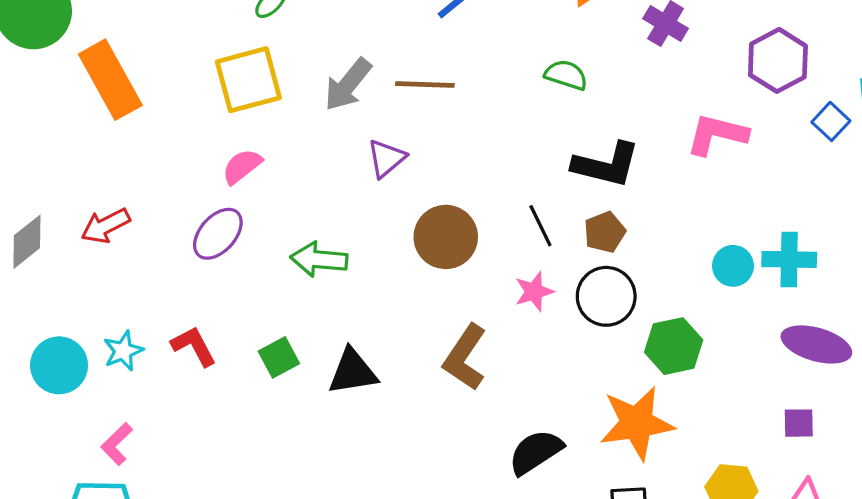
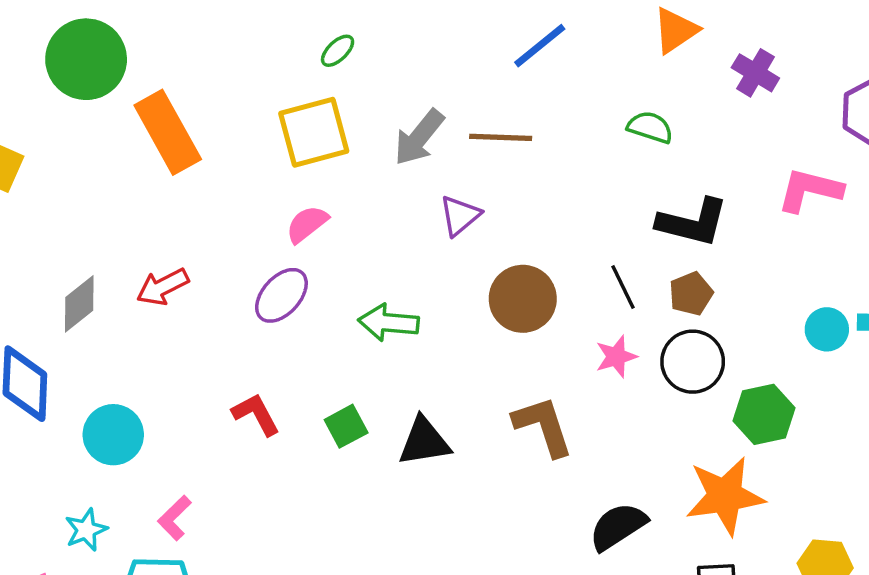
cyan star: (123, 351) -> (86, 530), moved
brown L-shape: (465, 357) -> (543, 426), turned 128

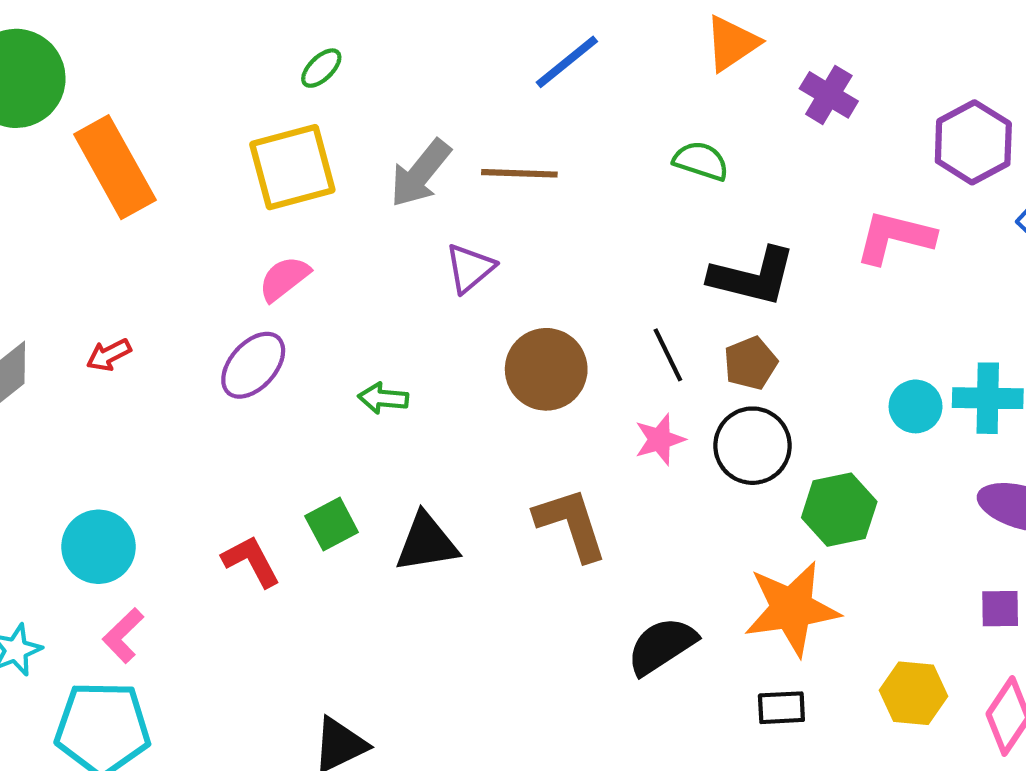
red arrow: (163, 287) -> (109, 355), size x0.7
green arrow: (389, 323) -> (383, 398), size x0.7
red L-shape: (256, 414) -> (251, 561), moved
cyan circle: (113, 435) -> (98, 547), moved

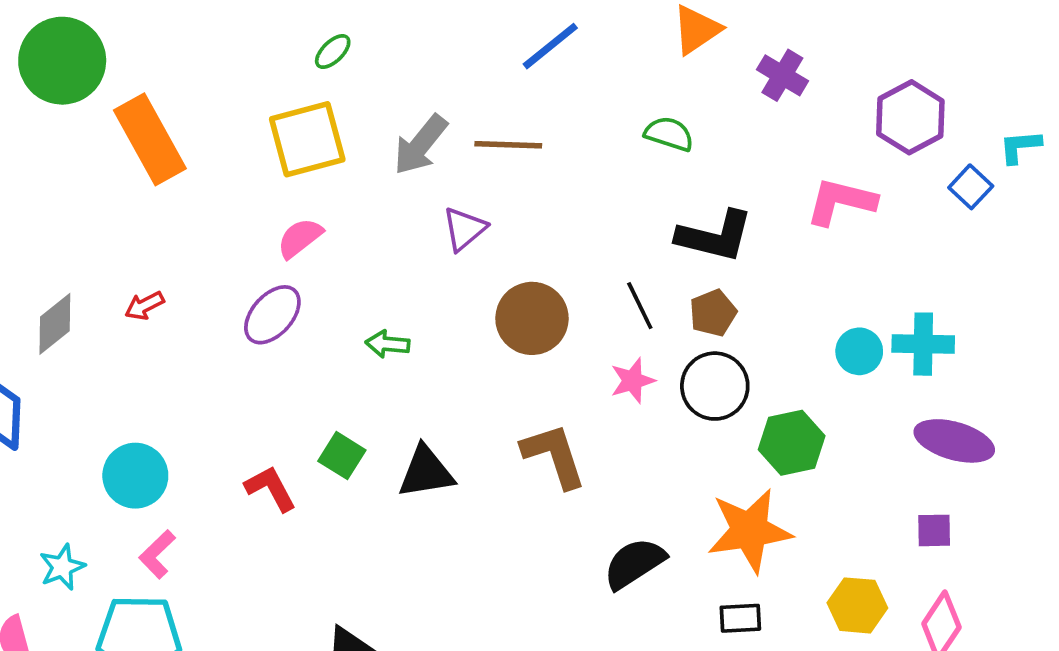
green square: (332, 524) -> (342, 456), turned -30

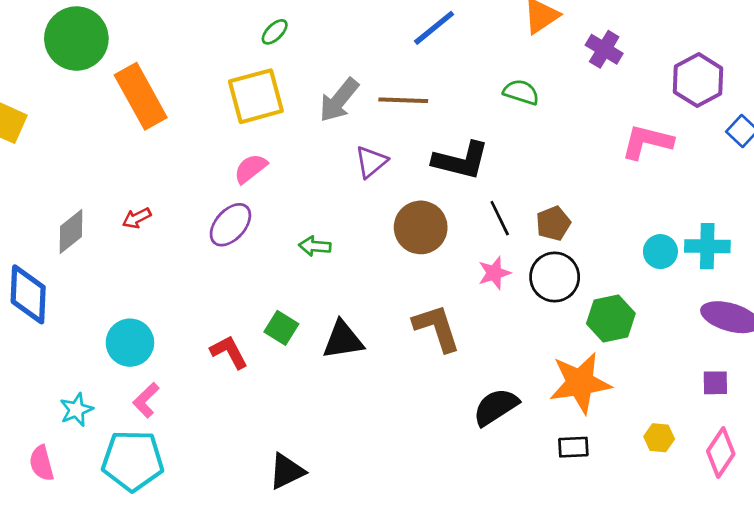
black L-shape: (715, 236) -> (461, 160), moved
yellow hexagon: (857, 605) -> (659, 438), size x0.7

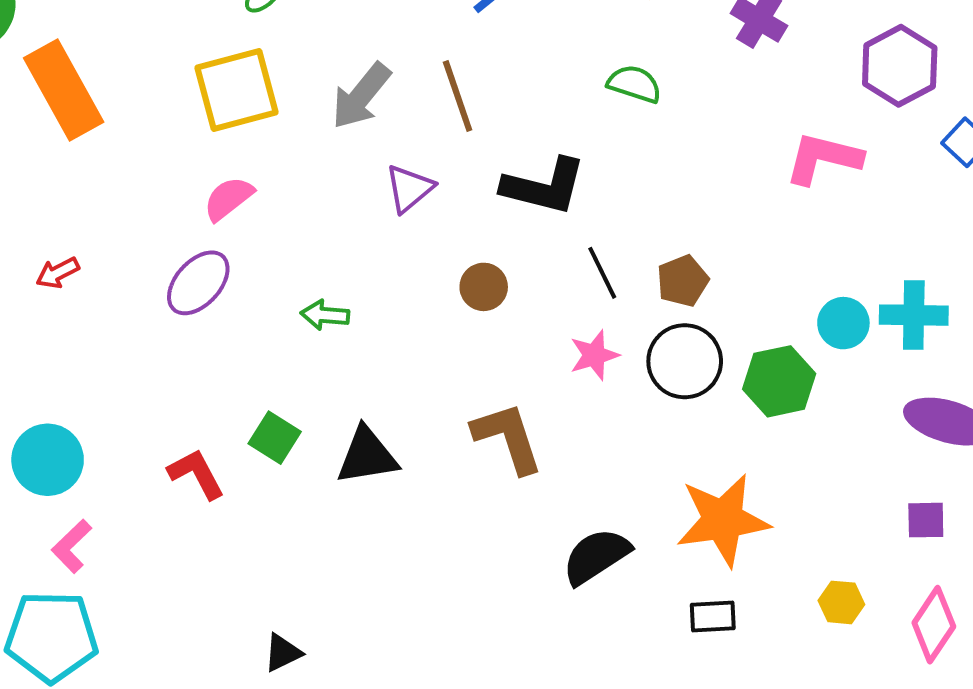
brown line: (403, 100) -> (458, 96), turned 69
brown circle: (421, 227) -> (484, 287), size x0.6
green hexagon: (611, 319) -> (779, 381), moved
black triangle: (287, 471) -> (283, 653), size x0.7

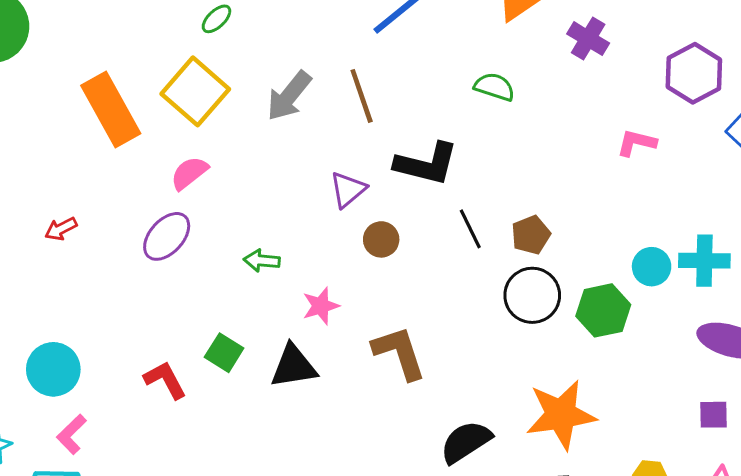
orange rectangle: (64, 90) -> (111, 110), moved
yellow square: (236, 90) -> (195, 91), turned -34
pink L-shape: (823, 158) -> (636, 143), size x0.7
purple triangle: (409, 188) -> (348, 190), moved
pink star: (594, 355) -> (321, 306), moved

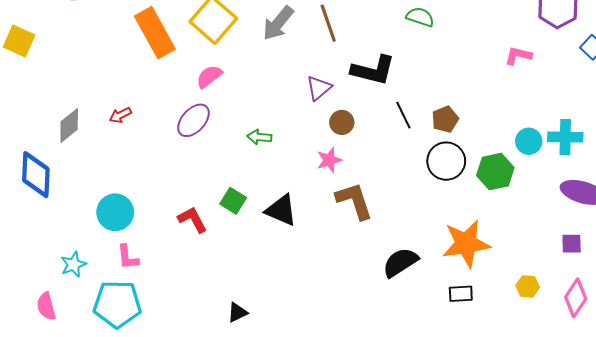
pink star: (321, 306) -> (329, 160), moved
black triangle: (294, 366) -> (281, 210), turned 32
pink L-shape: (71, 434) -> (128, 257), turned -52

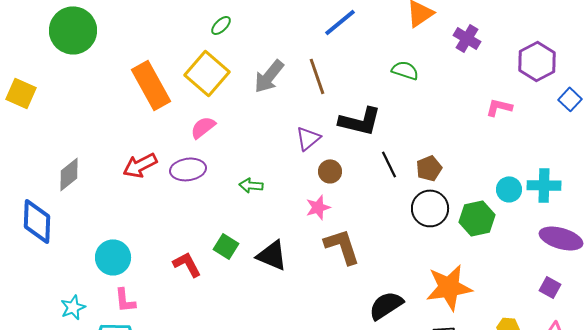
red arrow: (120, 115) -> (140, 165), moved, size x1.6
purple ellipse: (193, 120) -> (188, 169), turned 40
purple square: (572, 244) -> (550, 287), turned 30

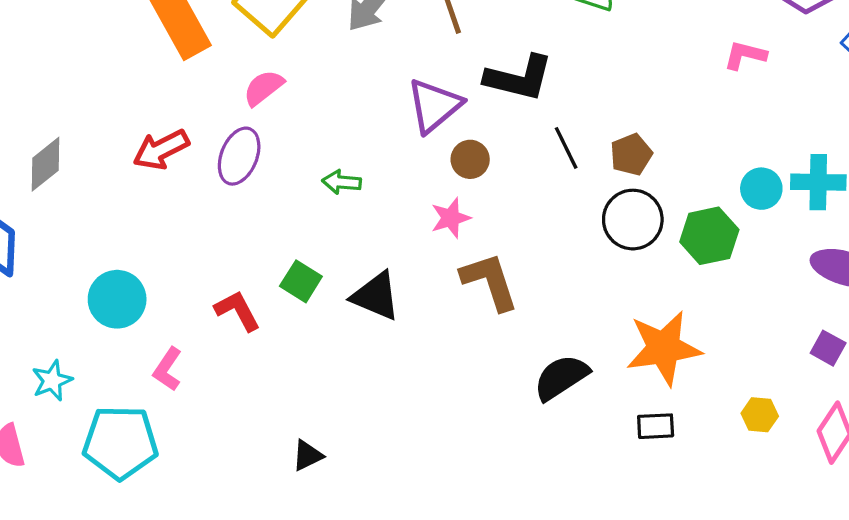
purple triangle: (308, 138) -> (434, 106), size x1.4
purple ellipse: (188, 169) -> (239, 156), turned -60
pink L-shape: (125, 300) -> (168, 369), moved, turned 40

